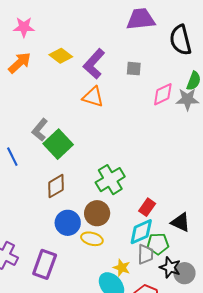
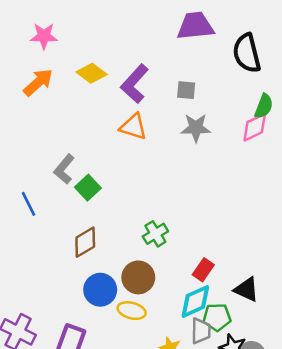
pink diamond: (163, 94) -> (255, 127), moved
gray star: (187, 99) -> (196, 128), moved
green square: (58, 144) -> (88, 188), size x0.7
green cross: (110, 180) -> (155, 234), size x0.7

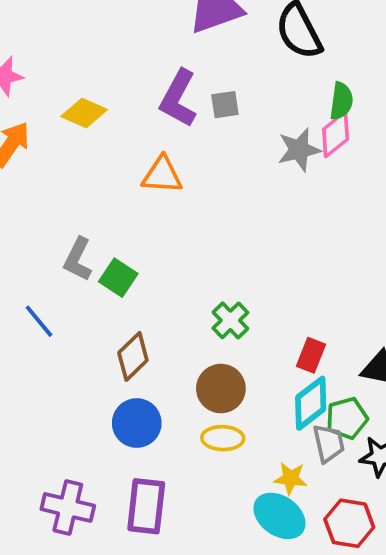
purple L-shape: (135, 84) -> (178, 98), moved
gray star: (196, 128) -> (299, 150), moved
blue circle: (100, 290) -> (137, 423), moved

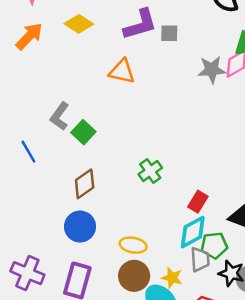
purple L-shape: (178, 98) -> (140, 24), turned -144
brown circle: (221, 389) -> (134, 276), moved

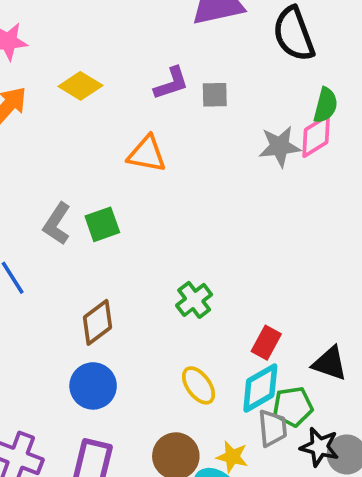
purple L-shape: (140, 24) -> (171, 83), size x0.7
green square: (83, 132) -> (102, 224), moved, turned 30
yellow ellipse: (133, 245) -> (199, 385), moved, turned 45

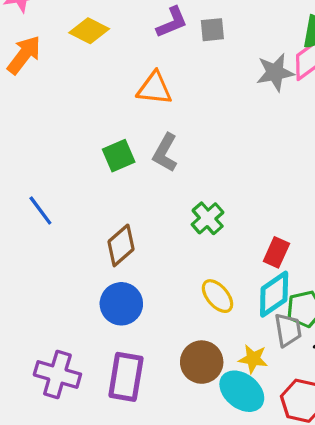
gray L-shape: (57, 224) -> (165, 153), moved

